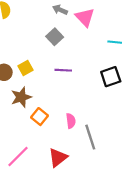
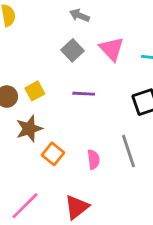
pink triangle: (85, 17) -> (112, 49), moved
gray line: (90, 137) -> (128, 151), moved

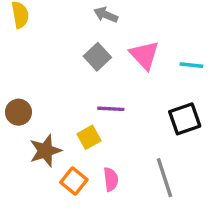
yellow square: (35, 91) -> (89, 137), moved
pink semicircle: (94, 159) -> (111, 179), moved

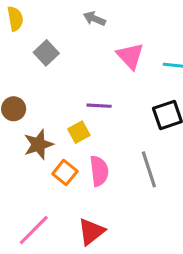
gray square: (97, 57) -> (46, 53), moved
pink semicircle: (111, 179) -> (99, 171), size x1.4

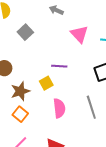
orange square: (65, 173) -> (20, 114), moved

